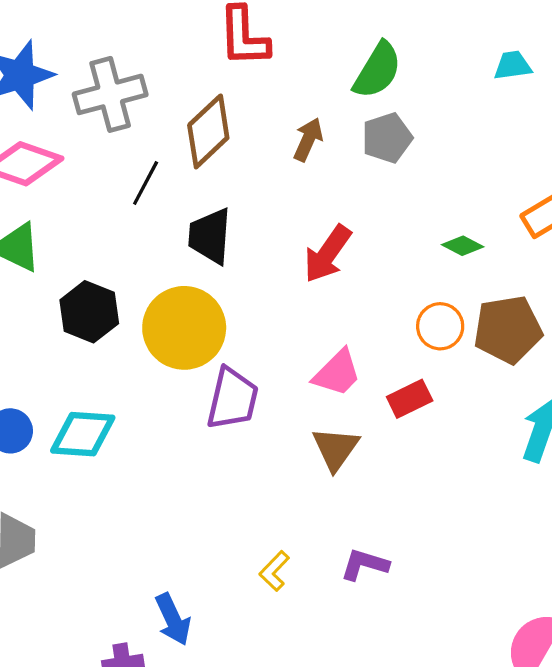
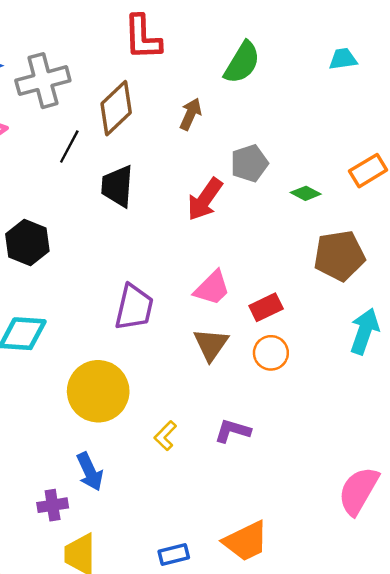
gray pentagon: (387, 138) -> (249, 163), moved
orange circle: (440, 326) -> (271, 353), moved
yellow circle: (184, 328) -> (98, 391), moved

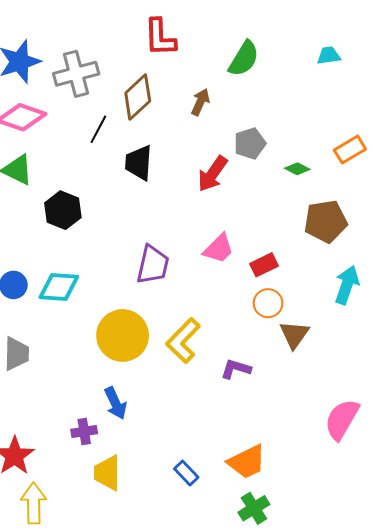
brown triangle: (211, 344) -> (294, 334), moved
yellow L-shape: (165, 436) -> (183, 341), moved, size x1.8
blue rectangle: (174, 554) -> (186, 473), turned 60

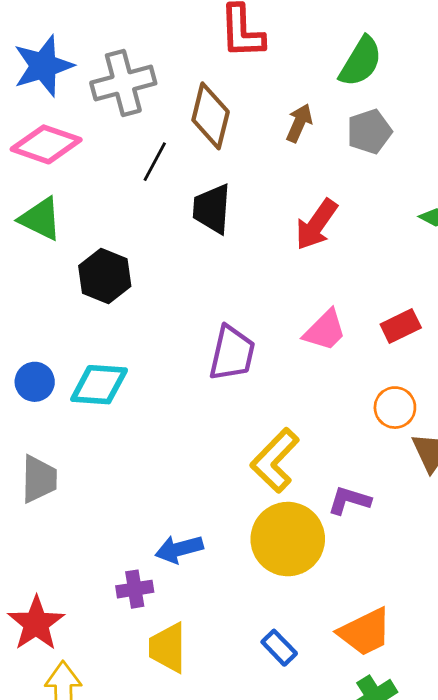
brown diamond: (138, 97) -> (211, 116), turned -33
gray pentagon: (250, 143) -> (369, 132), moved
red rectangle: (264, 265) -> (401, 326), moved
yellow circle: (123, 335) -> (288, 539), moved
blue arrow: (115, 403) -> (179, 549), turned 100

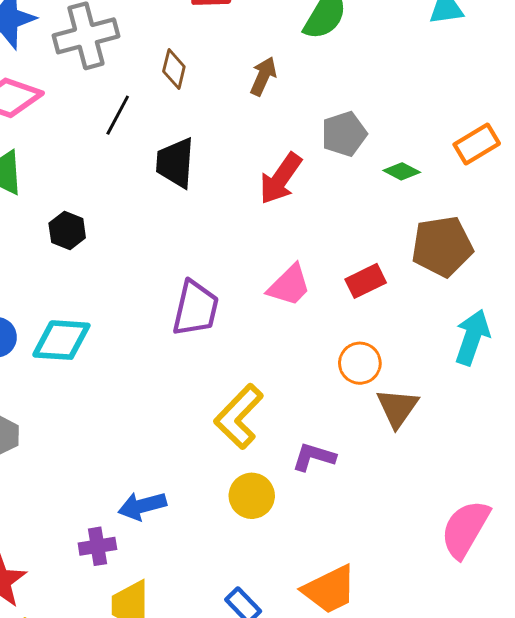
brown diamond: (211, 116) -> (174, 69), size x0.6
gray pentagon: (369, 132) -> (344, 134), moved
black hexagon: (105, 276) -> (67, 231), size x0.7
yellow circle: (288, 539) -> (252, 496), size x0.6

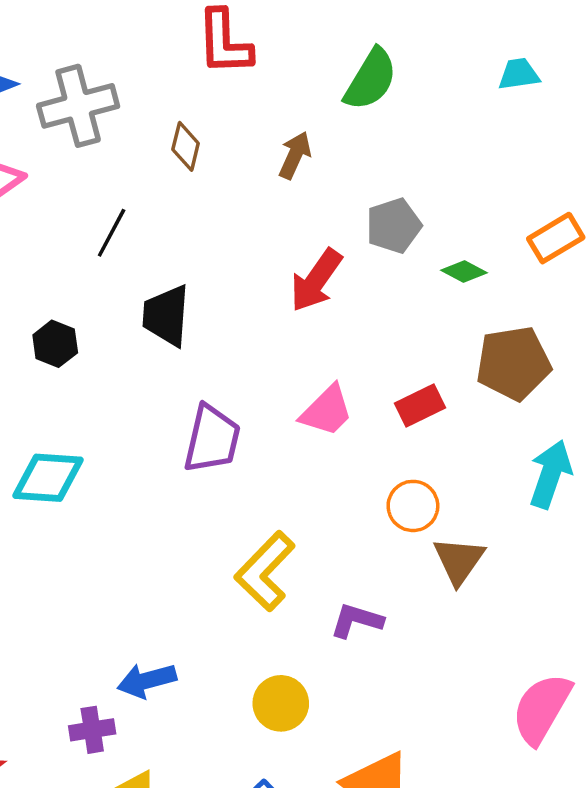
black line: (118, 115) -> (112, 233), moved
black trapezoid: (175, 163) -> (166, 316), moved
yellow circle: (252, 496) -> (281, 703), moved

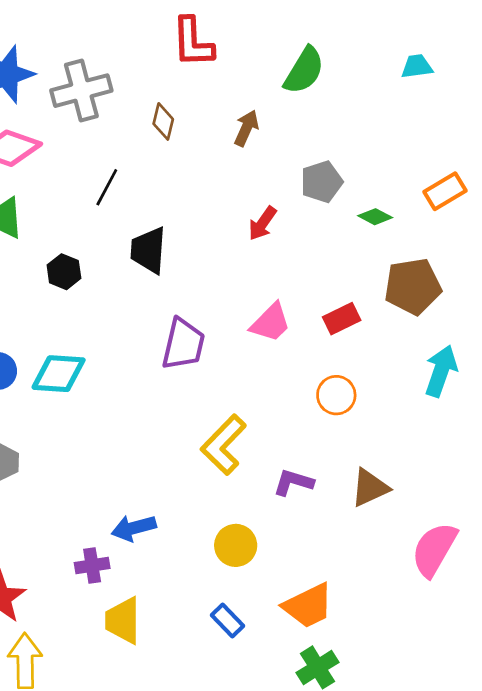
red arrow: (316, 280) -> (262, 223), size x0.7
brown triangle: (459, 561) -> (370, 488), moved, turned 30

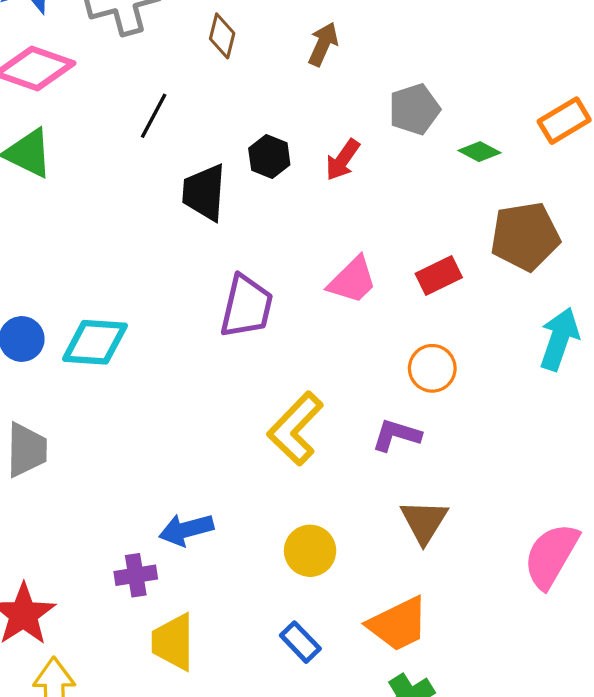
black hexagon: (64, 272) -> (269, 157), moved
purple L-shape: (293, 482) -> (396, 435), moved
brown triangle: (370, 488) -> (424, 521), moved, turned -33

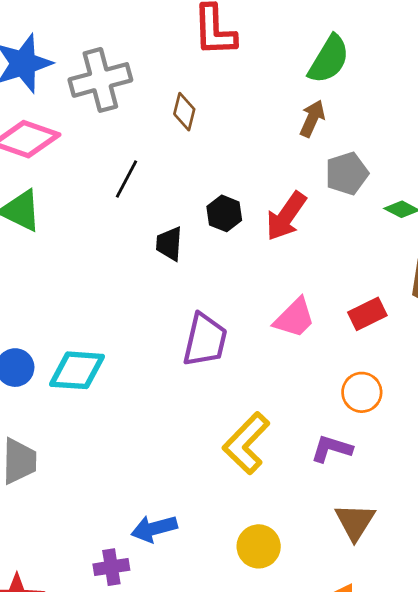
brown arrow: (323, 44) -> (312, 118), moved
red arrow: (343, 160) -> (286, 216), size x1.4
black trapezoid: (204, 192) -> (169, 244), size x0.7

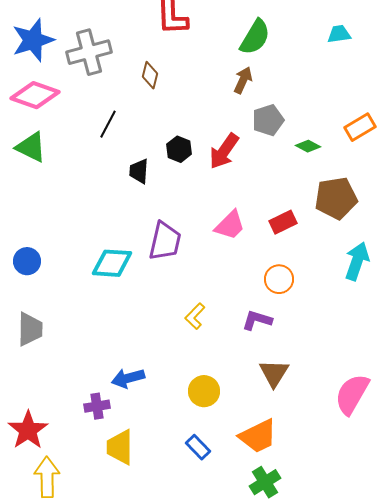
cyan diamond: (77, 370) -> (112, 263), moved
yellow L-shape: (246, 443) -> (195, 316), size x0.6

